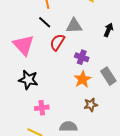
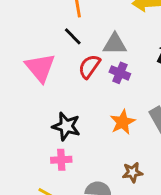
purple cross: (82, 57) -> (120, 73), moved
black star: (28, 80) -> (66, 126), moved
brown star: (91, 105) -> (132, 172), moved

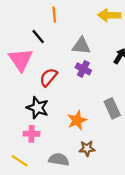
black line: (73, 36) -> (38, 37), moved
red semicircle: (89, 66) -> (48, 77), moved
orange star: (123, 122) -> (77, 120), moved

